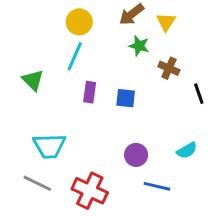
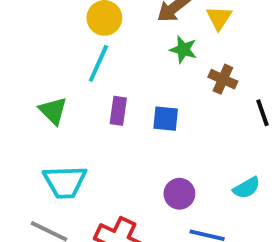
green triangle: (33, 80) -> (53, 111), moved

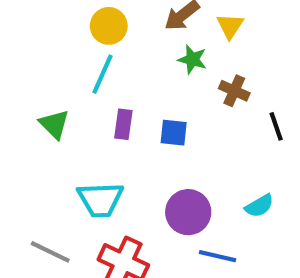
cyan trapezoid: (65, 182) -> (100, 200), moved
purple circle: (179, 194) -> (188, 212), size x1.4

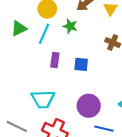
green star: (192, 59) -> (70, 26), moved
green triangle: (54, 124) -> (19, 28), moved, turned 49

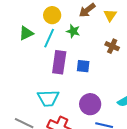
purple rectangle: (55, 60) -> (59, 62), size x1.6

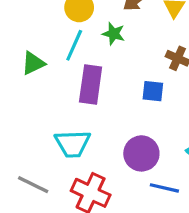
green triangle: (26, 33) -> (33, 63), moved
blue square: (83, 66) -> (153, 91), moved

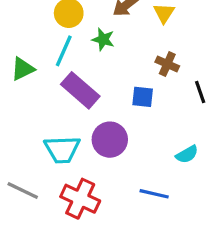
purple rectangle: (91, 85) -> (80, 90), turned -57
purple circle: (141, 153) -> (110, 140), moved

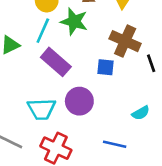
green star: (103, 39) -> (74, 21), size x1.5
brown cross: (167, 64) -> (125, 41), size x1.6

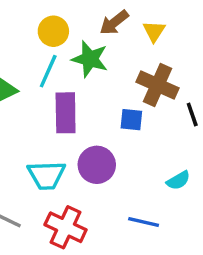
purple rectangle: (56, 62) -> (66, 113), turned 48

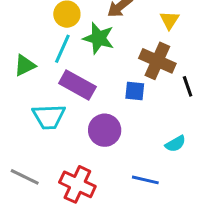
yellow triangle: (154, 31) -> (169, 20), moved
purple rectangle: (66, 113) -> (77, 85), turned -60
cyan trapezoid: (46, 175) -> (49, 117), moved

